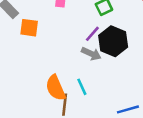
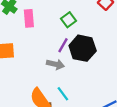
gray arrow: (91, 54) -> (55, 64), moved

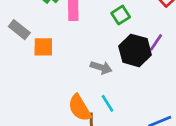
purple line: (63, 45) -> (156, 42), moved

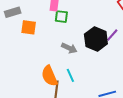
green square: (121, 15) -> (61, 17), moved, turned 32
gray rectangle: (19, 30) -> (13, 12), turned -63

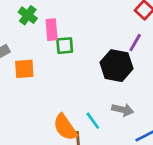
purple line: (112, 35) -> (135, 43), moved
gray arrow: (69, 48) -> (123, 110), moved

